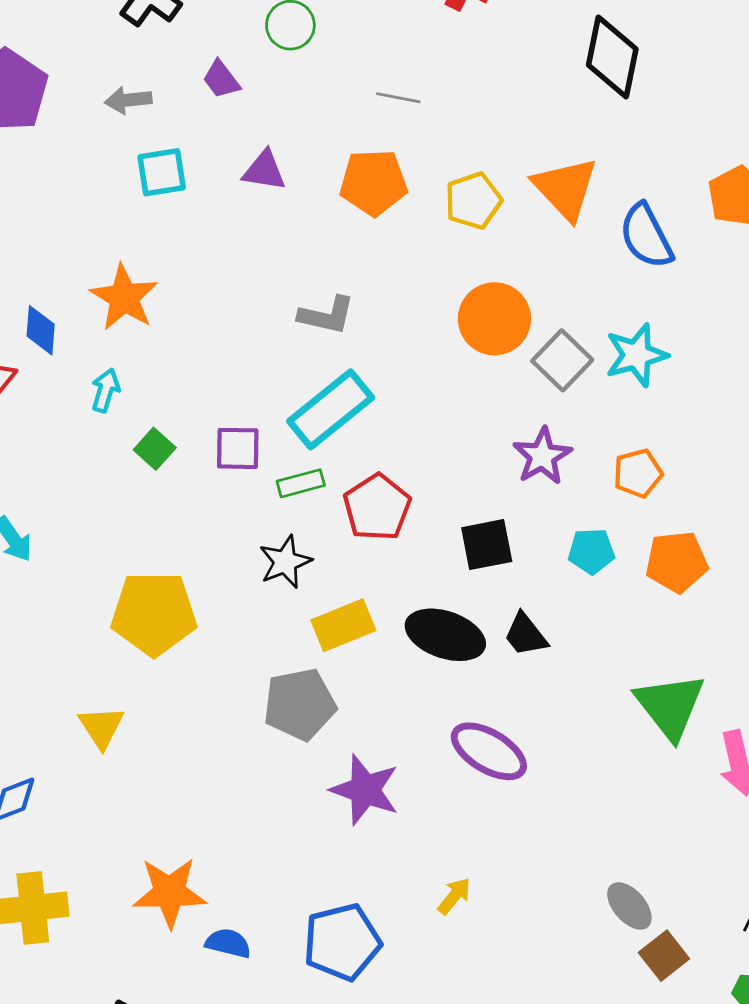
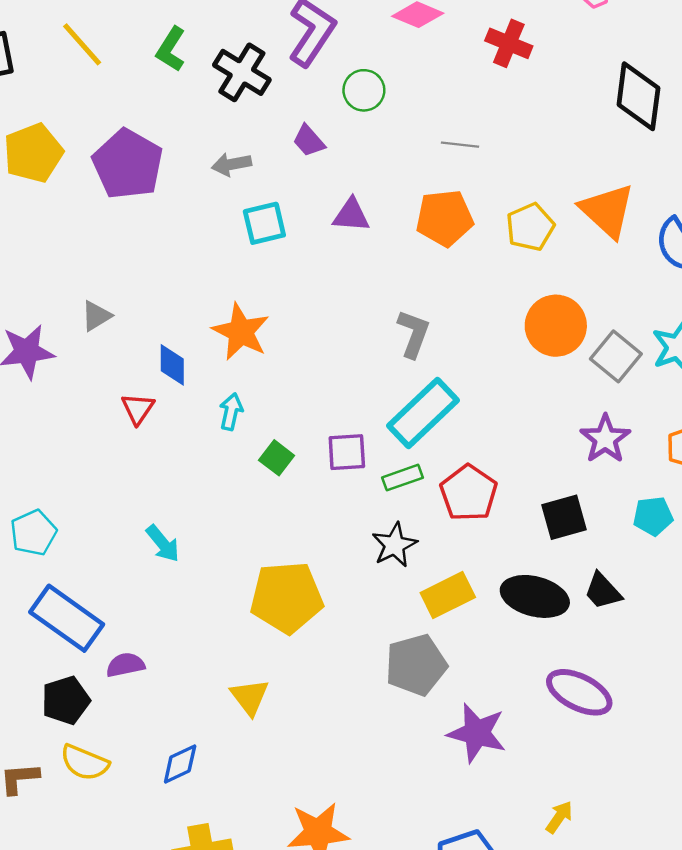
gray L-shape: (327, 315) -> (414, 334), turned -78

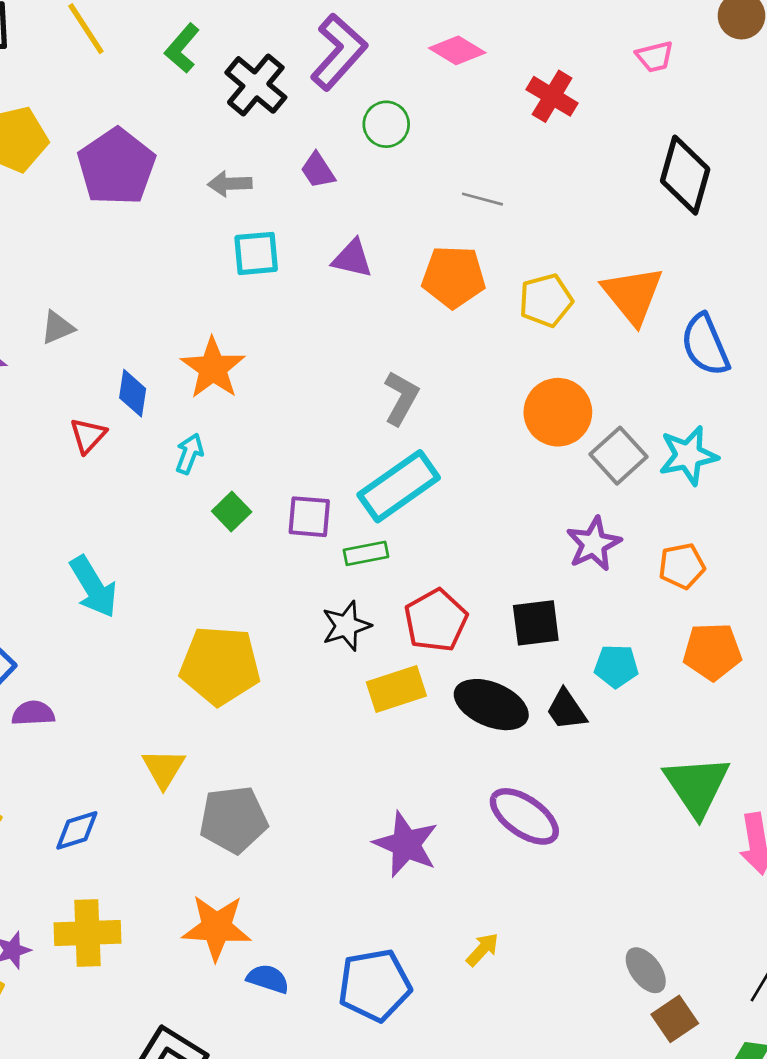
red pentagon: (469, 493) -> (436, 620), moved
cyan pentagon: (653, 516) -> (616, 666), moved
cyan arrow: (163, 544) -> (93, 587), size x1.4
gray pentagon: (416, 665) -> (233, 820), moved

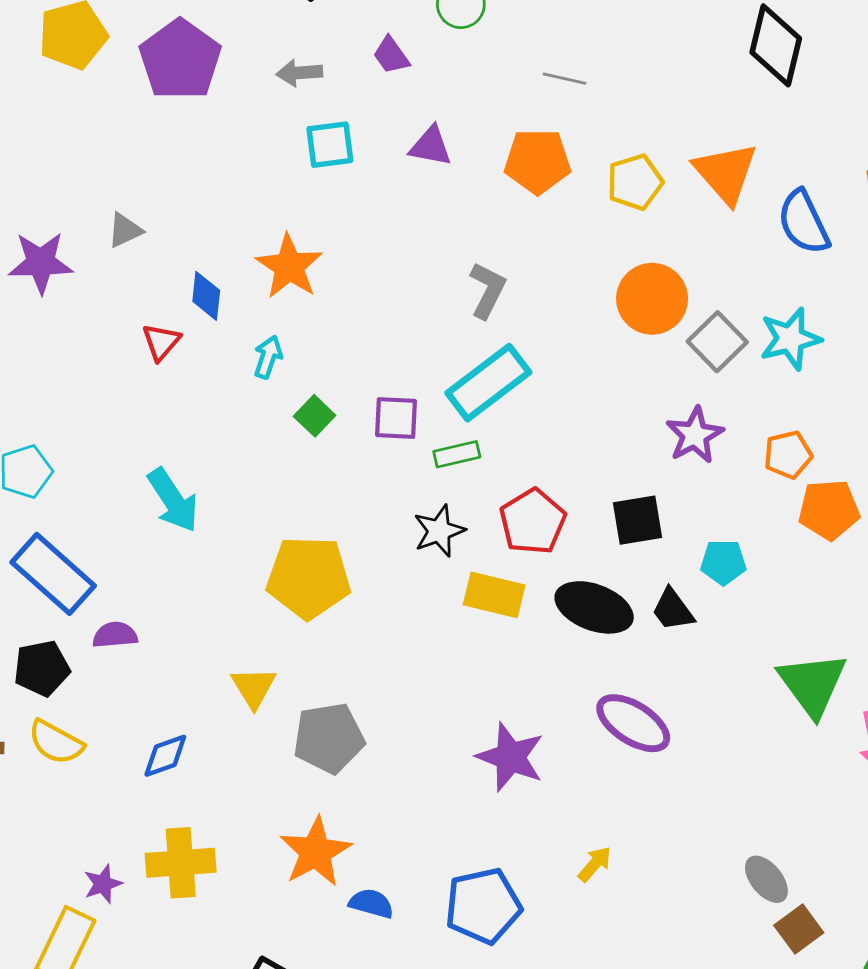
orange pentagon: (712, 652) -> (829, 510), moved
yellow rectangle: (396, 689) -> (494, 595), turned 34
orange star: (216, 928) -> (315, 852), turned -30

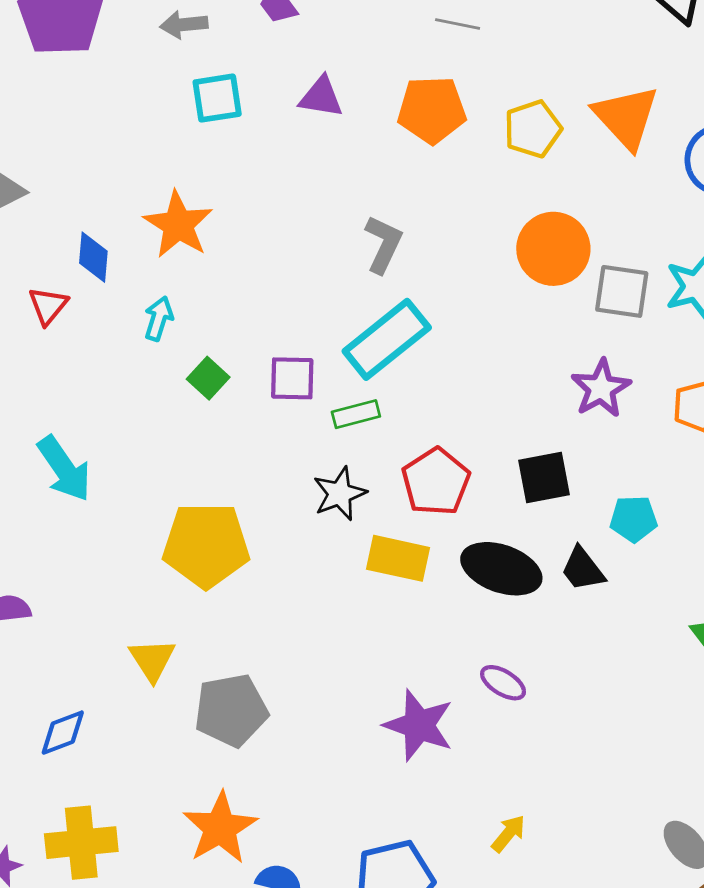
gray square: (717, 342) -> (622, 291), turned -36
purple ellipse: (633, 723) -> (503, 683), moved, size x0.6

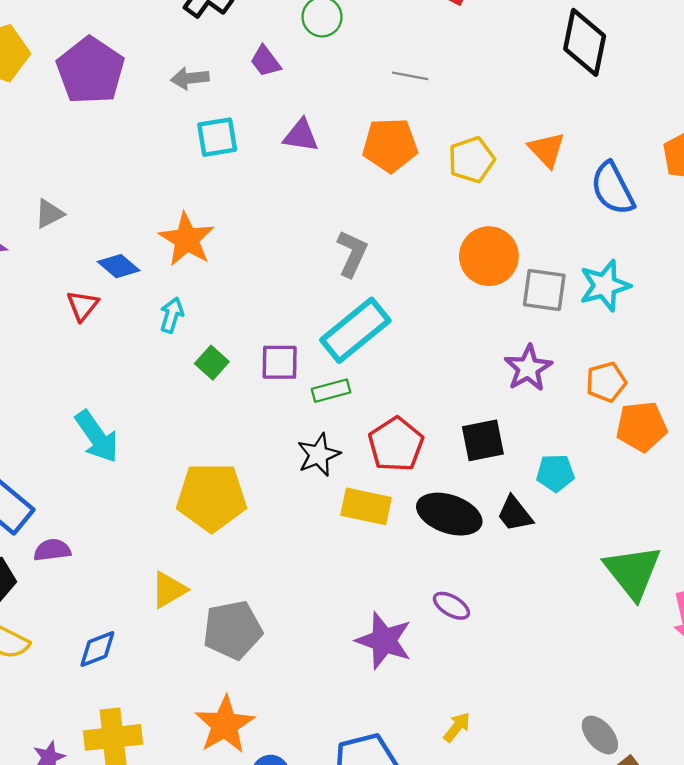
orange triangle: (626, 117) -> (547, 150), size x0.7
blue diamond: (93, 257) -> (119, 266), turned -54
yellow triangle: (152, 660) -> (169, 590), turned 33

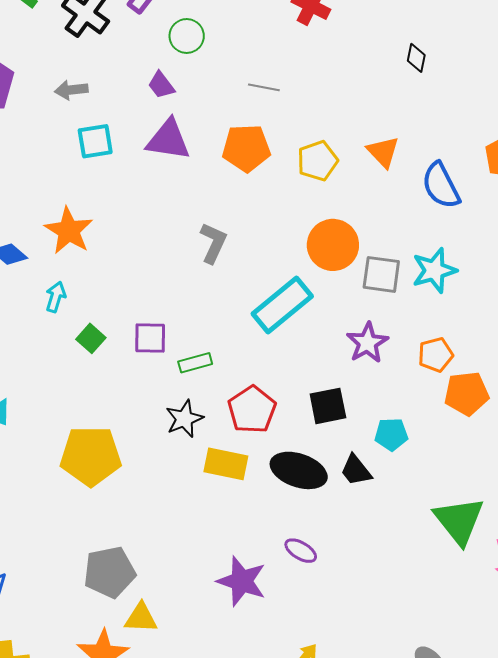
black diamond: (585, 42) -> (416, 58), size x0.5
purple trapezoid: (266, 61) -> (161, 85), moved
purple triangle: (301, 136) -> (168, 140), size x1.4
cyan rectangle: (355, 330) -> (282, 305), moved
yellow triangle: (169, 590) -> (141, 618), moved, turned 33

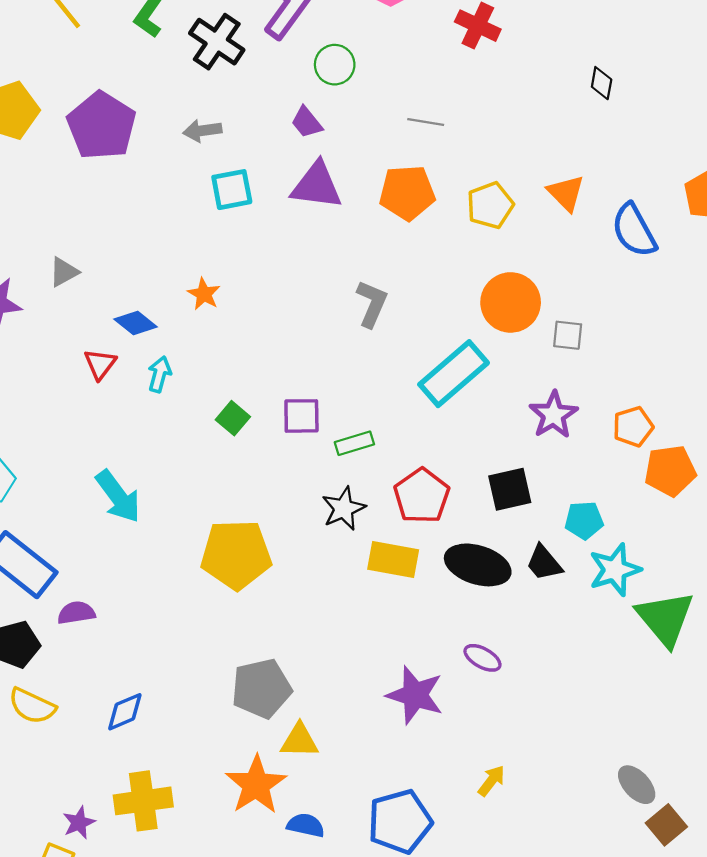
orange star: (69, 231) -> (204, 294), size x0.6
cyan star: (434, 270) -> (615, 570), moved
gray square: (381, 274) -> (568, 335), size x0.7
cyan arrow: (56, 297) -> (159, 374), moved

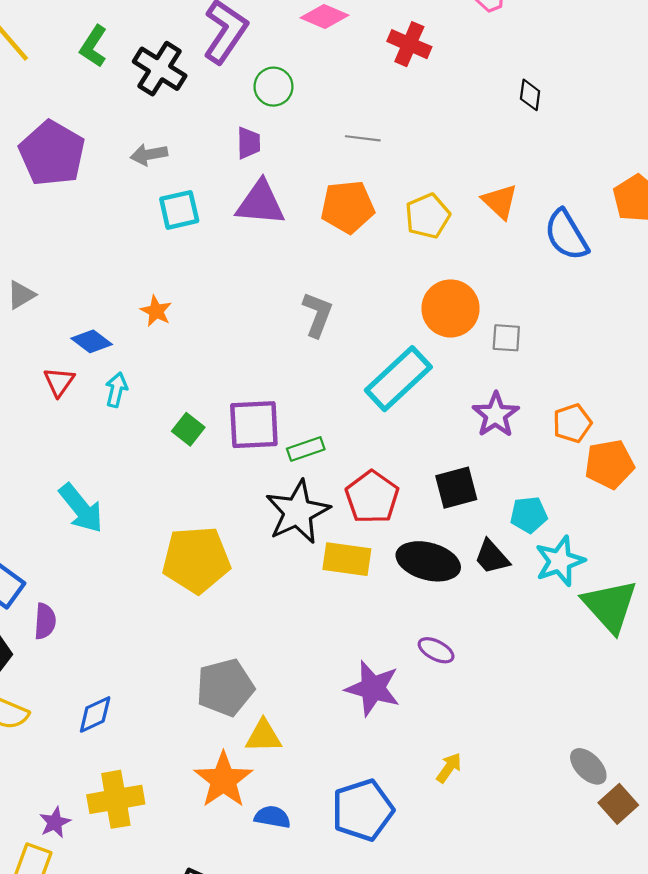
purple trapezoid: (307, 122) -> (249, 143), turned -140
purple square: (301, 416) -> (254, 425), size x1.4
black star: (344, 509) -> (298, 512), size x1.5
purple semicircle: (76, 613) -> (45, 621), turned 105

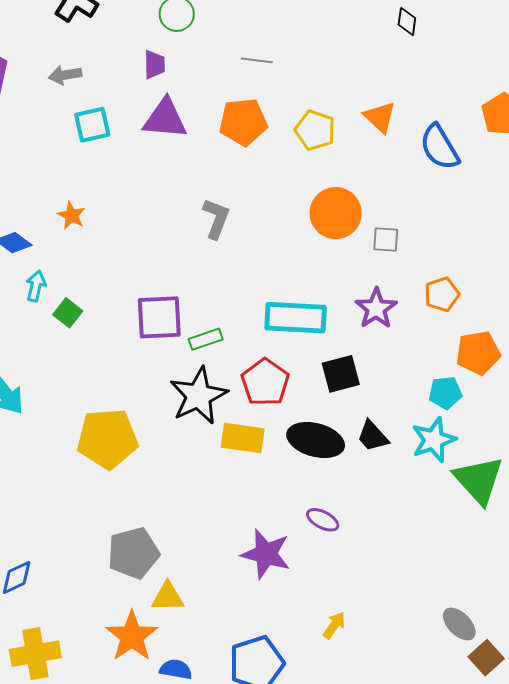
yellow pentagon: (428, 216) -> (315, 130), turned -30
cyan rectangle: (398, 379) -> (296, 318), moved, turned 46
orange pentagon: (572, 423) -> (442, 294), moved
green square: (188, 429) -> (68, 313), moved
cyan pentagon: (529, 515) -> (445, 393), moved

